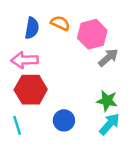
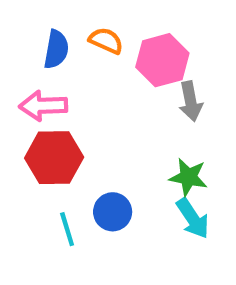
gray arrow: (108, 58) -> (191, 101), turned 120
cyan arrow: (109, 124) -> (193, 218), turned 105
cyan line: (17, 125) -> (67, 229), moved

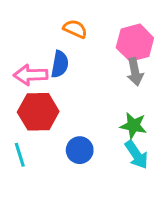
blue semicircle: (56, 49) -> (60, 64), moved
pink hexagon: (162, 60) -> (135, 43), moved
cyan line: (67, 229) -> (20, 155), moved

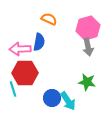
cyan line: (20, 155) -> (13, 89), moved
cyan arrow: (136, 155) -> (68, 101), moved

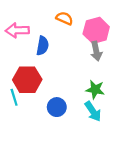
orange semicircle: (49, 19) -> (64, 18), moved
pink arrow: (20, 49) -> (17, 30), moved
cyan arrow: (68, 101) -> (93, 111), moved

